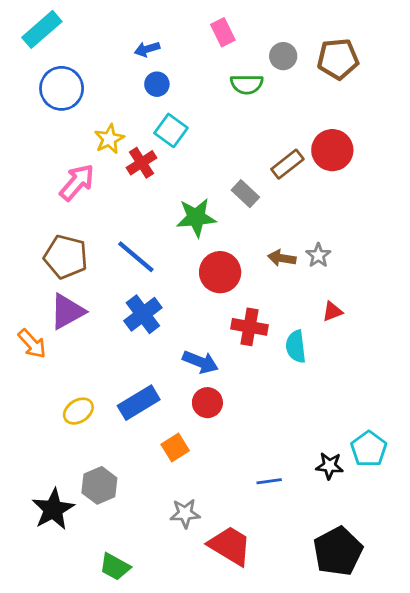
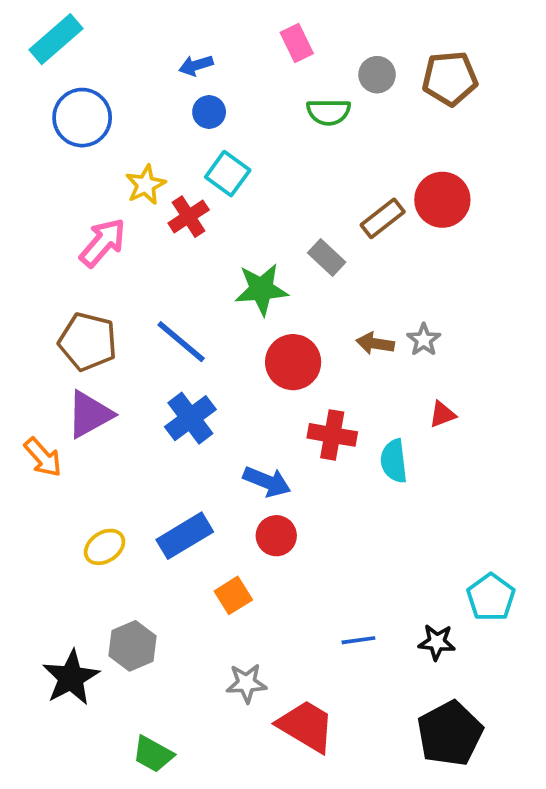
black star: (329, 466) -> (437, 642), moved

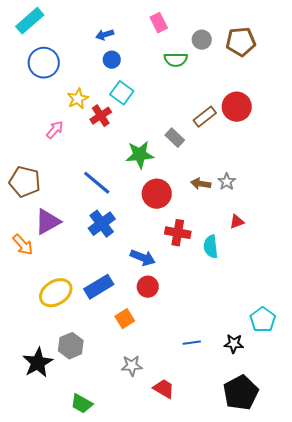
pink arrow: (103, 243) -> (55, 130), size x0.7
brown pentagon: (88, 342) -> (25, 182), moved
yellow ellipse: (105, 547) -> (56, 293), size x1.5
red trapezoid: (306, 726) -> (164, 389), size x0.7

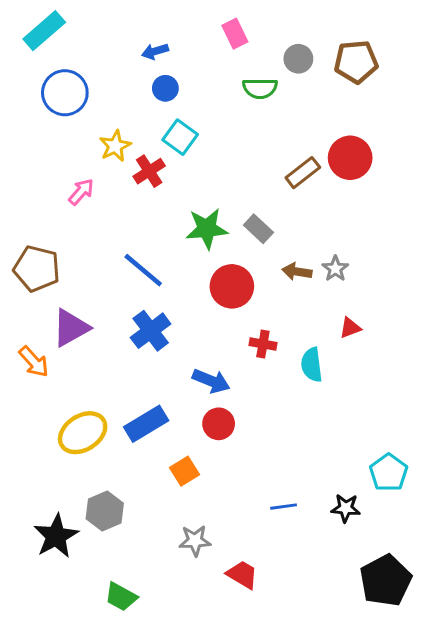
gray rectangle: (175, 138) -> (258, 229), moved
red cross: (178, 233) -> (263, 344), size x0.7
black pentagon: (241, 393) -> (386, 580), moved

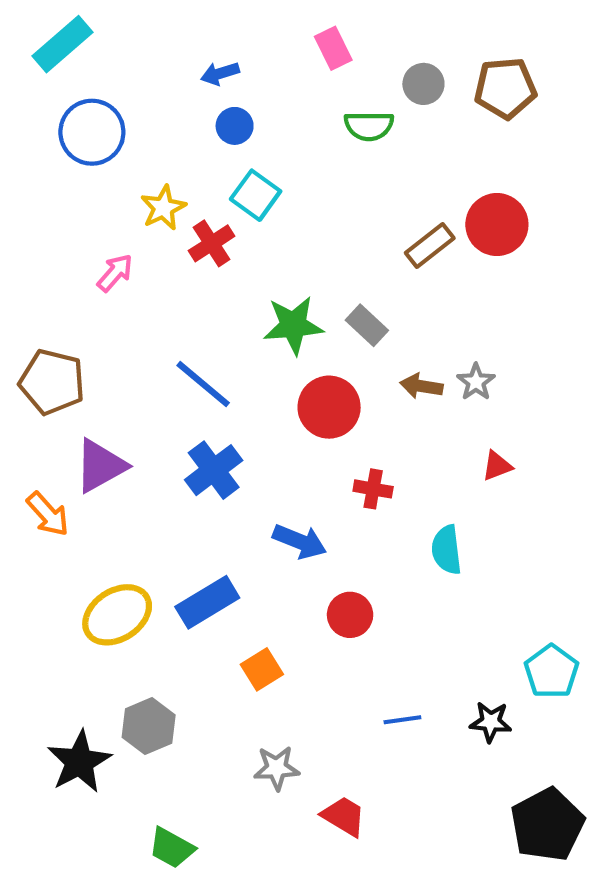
cyan semicircle: (312, 365) -> (447, 550), moved
red circle: (219, 424) -> (350, 615), moved

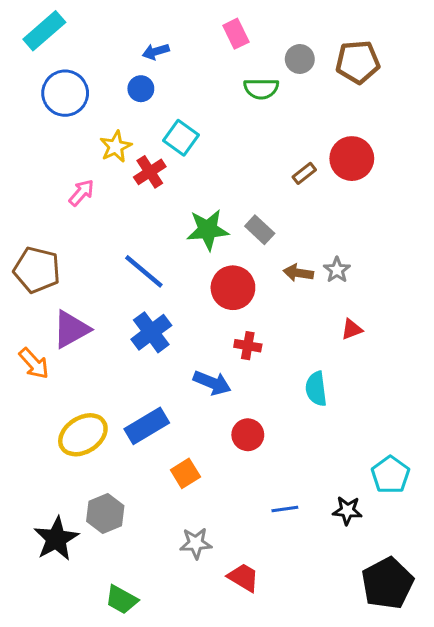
blue circle: (235, 126) -> (141, 89), moved
brown rectangle: (430, 246) -> (304, 173), size x0.7
red cross: (373, 489) -> (248, 346), moved

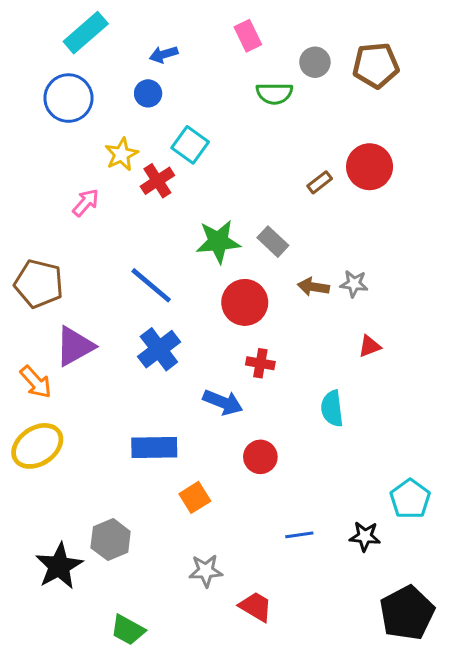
cyan rectangle: (44, 31) -> (86, 33), moved
gray star: (337, 270) -> (354, 284), turned -30
blue rectangle: (147, 426) -> (154, 448), turned 30
yellow ellipse: (83, 435) -> (37, 446), moved

